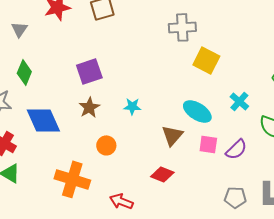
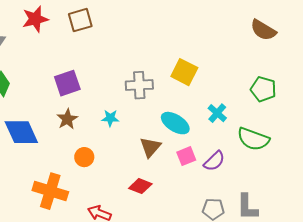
gray cross: (182, 27) -> (139, 85), moved
pink square: (208, 144) -> (186, 156), turned -30

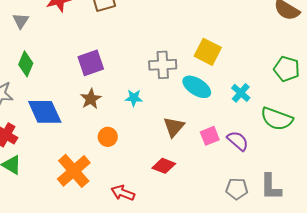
cyan ellipse: (175, 123) -> (197, 87), moved
purple semicircle: (214, 161) -> (238, 141), turned -95
orange cross: (50, 191) -> (74, 171), turned 32

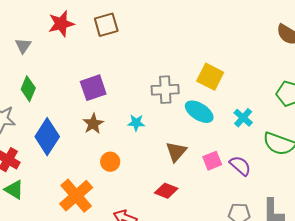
blue diamond: (45, 112) -> (47, 137), turned 57

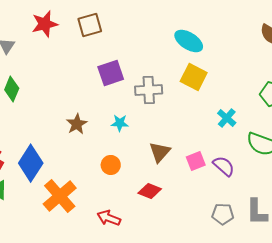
purple square: (93, 88) -> (111, 73), moved
cyan ellipse: (199, 112) -> (189, 41), moved
blue diamond: (47, 137) -> (31, 163), moved
orange circle: (110, 162) -> (111, 165), moved

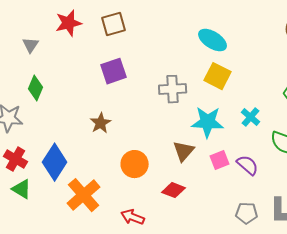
purple square: (111, 73) -> (114, 71), moved
cyan star: (120, 123) -> (208, 122), moved, size x1.8
orange circle: (111, 165) -> (135, 164), size x1.4

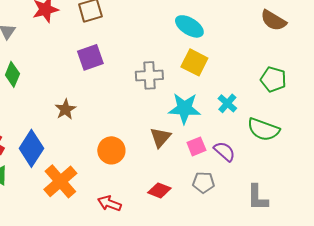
brown star: (101, 123) -> (65, 109), moved
red diamond: (174, 190) -> (159, 190), moved
gray pentagon: (247, 213) -> (203, 182), moved

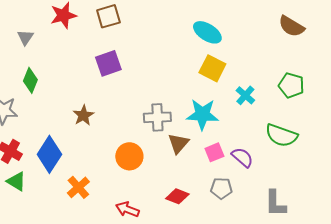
gray cross: (149, 75) -> (157, 117), moved
cyan cross: (227, 103) -> (245, 95), moved
orange cross: (60, 181) -> (78, 187), size x0.7

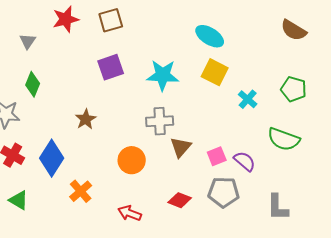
cyan star: (202, 114) -> (163, 75), moved
green triangle: (16, 181) -> (19, 200), moved
gray pentagon: (221, 188) -> (224, 192), size x1.4

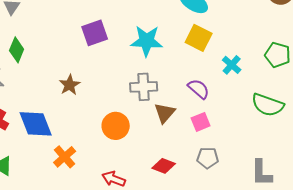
blue diamond: (52, 158) -> (36, 124), turned -54
purple semicircle: (245, 161) -> (199, 89), moved
gray pentagon: (224, 192) -> (208, 158), size x0.7

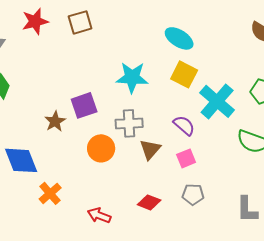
purple square: (95, 33) -> (84, 105), moved
cyan cross: (232, 65) -> (217, 101), size x1.8
orange circle: (116, 126) -> (101, 148), moved

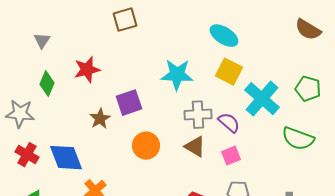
red star: (35, 21) -> (87, 70), moved
gray cross: (129, 123) -> (198, 115), moved
brown triangle: (150, 149) -> (195, 147), turned -40

